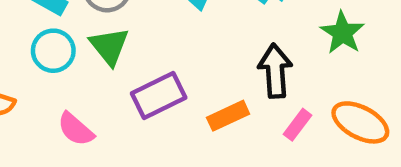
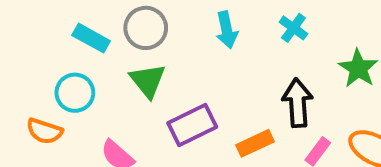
cyan circle: (53, 51) -> (75, 93), moved

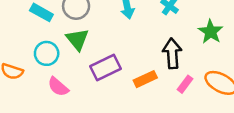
cyan circle: (75, 93) -> (47, 53), moved

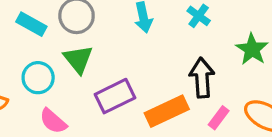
orange rectangle: (145, 79) -> (167, 111), size x1.4

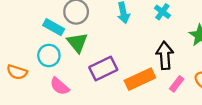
cyan rectangle: (31, 24) -> (54, 27), moved

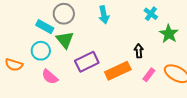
cyan cross: (162, 12) -> (151, 14), moved
black arrow: (165, 55) -> (139, 51), size x0.6

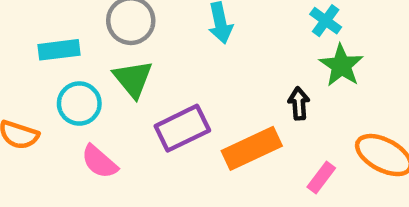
cyan rectangle: (45, 27) -> (59, 50), moved, turned -36
green star: (169, 34) -> (341, 65), moved
pink rectangle: (149, 75) -> (321, 177), moved

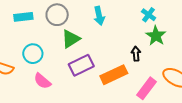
cyan rectangle: (59, 50) -> (23, 17), moved
green triangle: (133, 79) -> (71, 39), moved, turned 36
pink rectangle: (321, 177) -> (146, 88), size x1.5

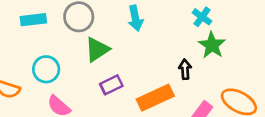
purple rectangle: (81, 65) -> (111, 85), size x0.7

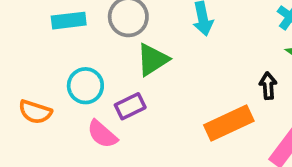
purple rectangle: (111, 85) -> (130, 106), moved

